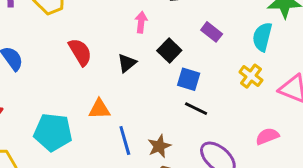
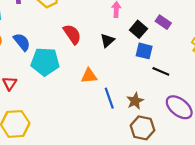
purple rectangle: (212, 32) -> (163, 22), moved
blue square: (189, 79) -> (144, 51), moved
cyan pentagon: (53, 132) -> (45, 62), moved

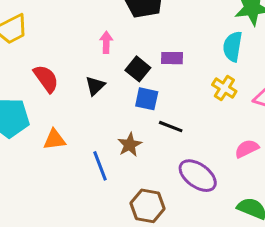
purple rectangle: (163, 22) -> (172, 58), turned -32
orange triangle: (89, 76) -> (54, 140), moved
brown star: (135, 101) -> (130, 145), moved

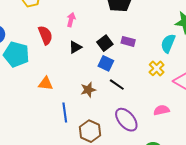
pink arrow: (106, 42) -> (71, 20), moved
orange triangle: (54, 140) -> (46, 83), moved
blue line: (100, 166) -> (65, 113), moved

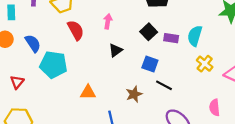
red semicircle: (45, 35) -> (76, 30), moved
black square: (105, 43) -> (149, 32), moved
cyan semicircle: (168, 43) -> (195, 36), moved
pink semicircle: (161, 110) -> (215, 107), turned -77

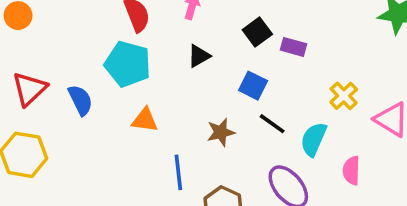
cyan semicircle: (195, 36) -> (314, 139), moved
blue semicircle: (33, 43) -> (80, 100), moved
cyan pentagon: (53, 65) -> (128, 64), moved
red triangle: (17, 82) -> (29, 89), size x1.5

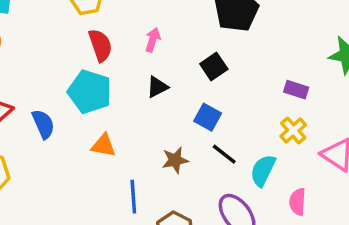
purple rectangle: (293, 47) -> (296, 90), moved

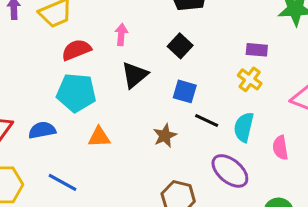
red semicircle: (100, 45) -> (76, 50), turned -80
black triangle: (157, 87) -> (135, 75), size x1.4
blue semicircle: (43, 124) -> (42, 130), turned -64
yellow cross: (293, 131) -> (250, 79), moved
blue line: (133, 197) -> (62, 182), moved, turned -44

